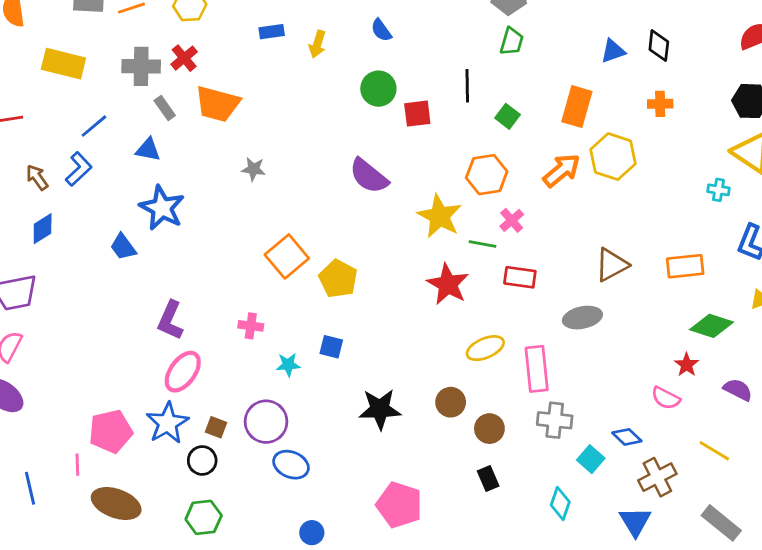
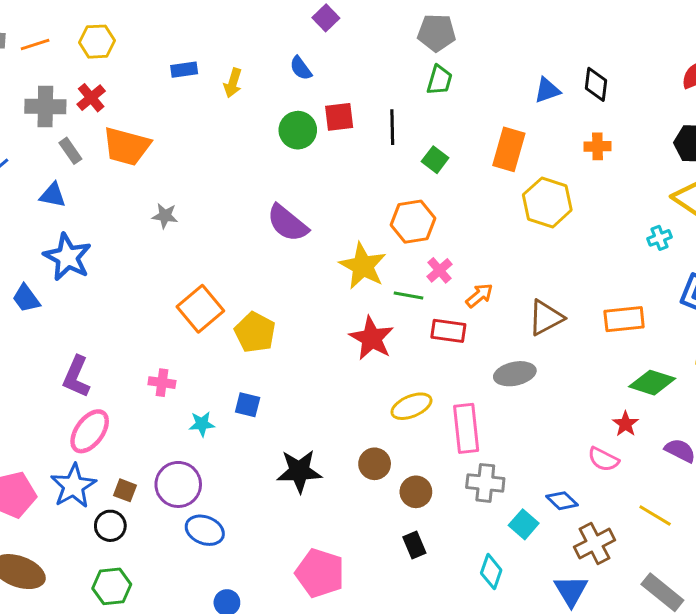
red square: (417, 114) -> (339, 117), moved
orange arrow: (562, 170) -> (479, 295), moved, size x0.7
cyan cross: (718, 190) -> (659, 238), turned -30

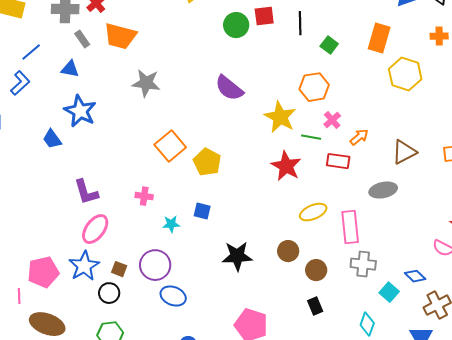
gray star: (165, 216) -> (146, 83), size x1.6
purple L-shape: (76, 377) -> (86, 192), turned -40

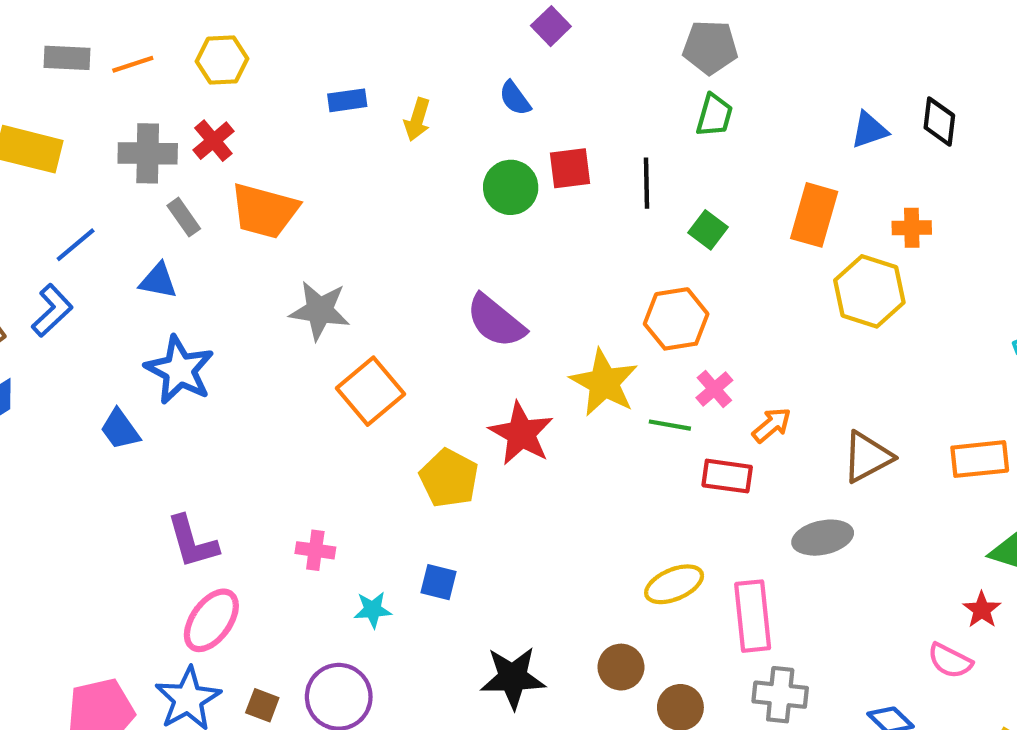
orange cross: (439, 36) -> (912, 228), moved
orange square: (170, 146) -> (371, 391), moved
red star: (286, 166) -> (521, 434), moved

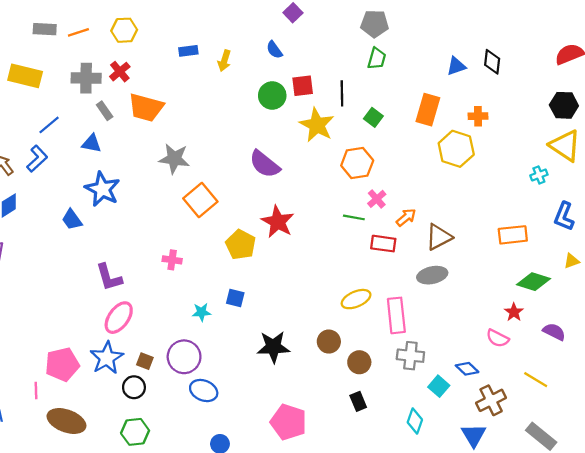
yellow star: (604, 383) -> (317, 125), moved
brown triangle: (867, 457) -> (439, 237), moved
pink cross: (315, 550) -> (172, 260), moved

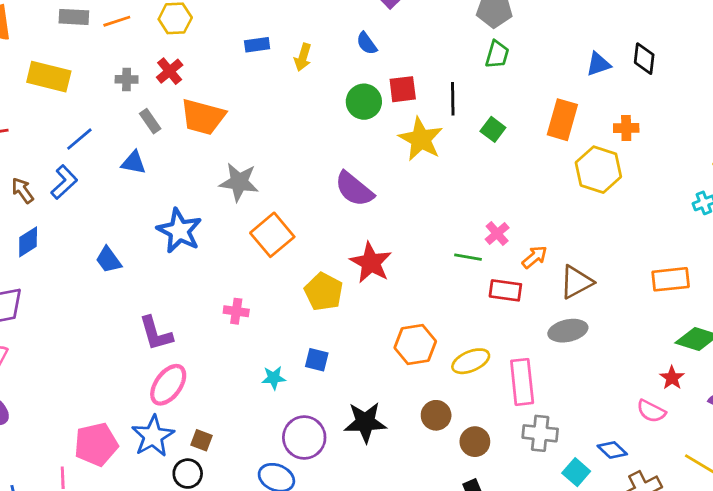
gray cross: (86, 78) -> (127, 79), size x0.6
orange hexagon: (357, 163) -> (415, 345), moved
blue star: (102, 189) -> (179, 231), moved
purple circle: (184, 357) -> (304, 437), moved

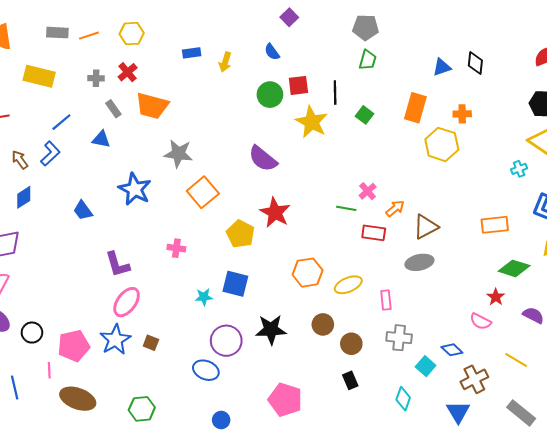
blue square: (317, 360) -> (235, 284), size x1.5
pink rectangle: (522, 382) -> (386, 300), size x0.6
black circle: (188, 474) -> (32, 333), moved

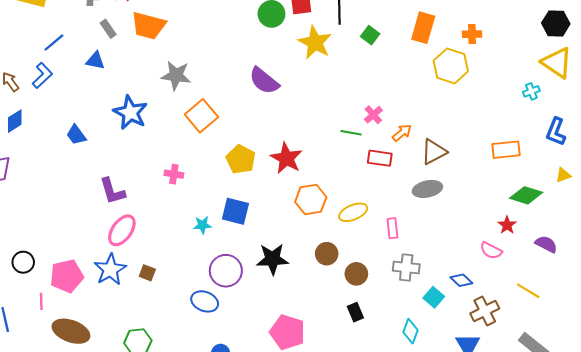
red star: (275, 213) -> (286, 158), moved

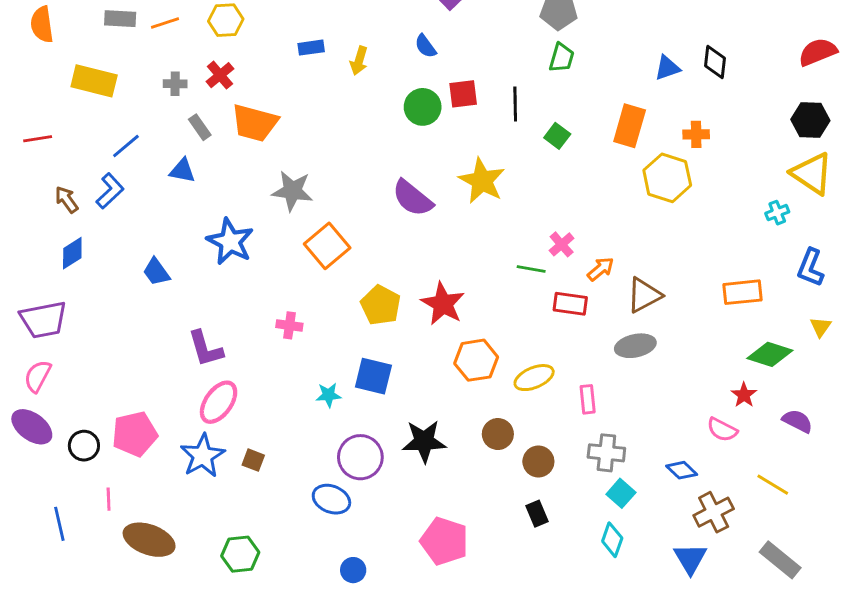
yellow star: (315, 43) -> (482, 181), moved
yellow triangle: (563, 175) -> (821, 327), turned -35
pink pentagon: (67, 276) -> (135, 434), moved
cyan square: (434, 297) -> (621, 493), moved

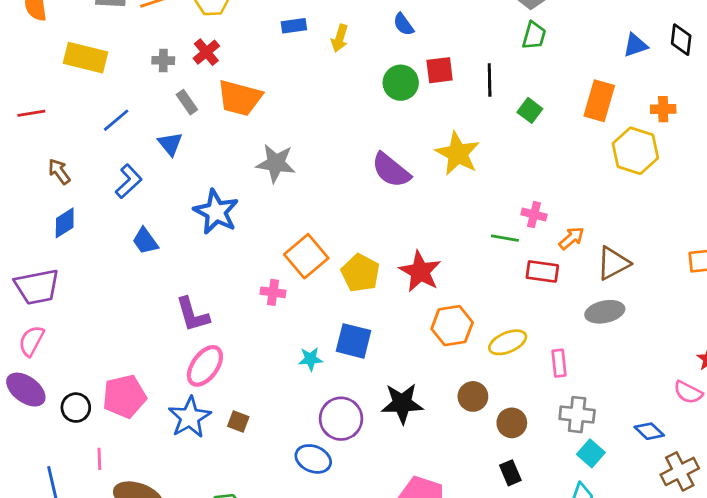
blue triangle: (182, 171) -> (170, 144), turned 40
blue L-shape: (110, 191) -> (129, 181), moved
pink cross: (562, 244) -> (534, 215), turned -35
orange square: (327, 246) -> (306, 256), moved

